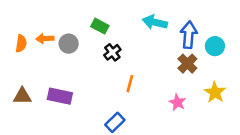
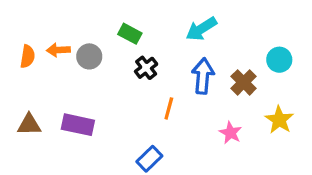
cyan arrow: (155, 22) -> (201, 29), turned -45
blue arrow: (189, 35) -> (203, 76), moved

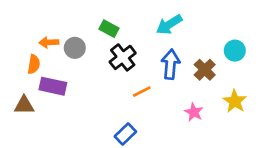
orange semicircle: (28, 56) -> (34, 64), moved
black cross: (146, 68) -> (123, 57), size x1.4
orange line: (169, 108) -> (142, 92), turned 48
purple rectangle: (78, 125) -> (53, 86), moved

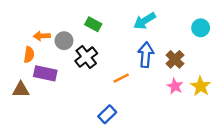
cyan circle: (235, 51) -> (201, 28), moved
black cross: (123, 57) -> (86, 57), moved
pink star: (194, 112) -> (175, 86), moved

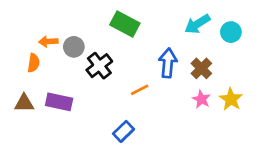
cyan arrow: (145, 21) -> (197, 24), moved
green rectangle: (93, 24) -> (125, 24), moved, size x1.5
purple rectangle: (45, 73) -> (59, 102), moved

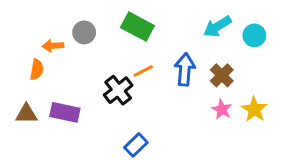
gray circle: (74, 47) -> (84, 32), moved
black cross: (99, 66) -> (118, 90), moved
orange line: (140, 90) -> (143, 71), moved

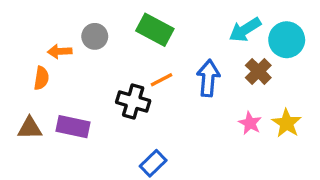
cyan circle: (254, 35) -> (287, 40), size x1.4
brown cross: (222, 75) -> (258, 71), moved
black cross: (118, 90) -> (133, 101), turned -36

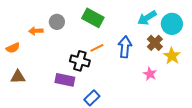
orange semicircle: (41, 78) -> (13, 48), moved, turned 56
yellow star: (287, 123) -> (172, 56), moved
purple rectangle: (73, 127) -> (65, 80), moved

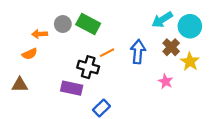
green rectangle: (93, 18) -> (88, 24), moved
orange semicircle: (13, 48) -> (30, 54), moved

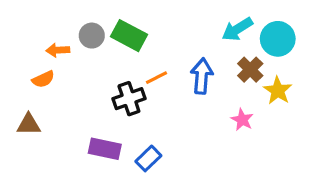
black cross: (88, 67) -> (129, 99), turned -35
purple rectangle: (72, 88) -> (105, 149), moved

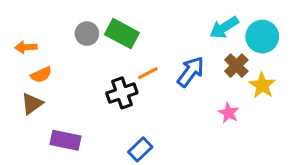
orange arrow: (58, 50) -> (26, 47), moved
blue arrow: (202, 76) -> (191, 72), turned 32
brown triangle: (29, 124) -> (32, 104), moved, turned -35
purple rectangle: (105, 149) -> (66, 140), moved

